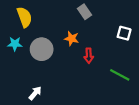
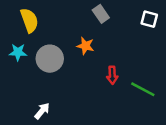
white square: (124, 33) -> (149, 19), moved
red arrow: (89, 56) -> (112, 75), moved

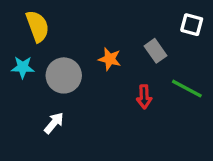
gray rectangle: (101, 14) -> (156, 51), moved
green line: (143, 89) -> (187, 89), moved
white arrow: (42, 111) -> (54, 123), moved

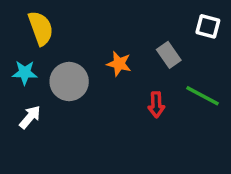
white arrow: (54, 123) -> (30, 117), moved

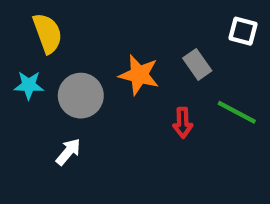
orange star: (119, 64) -> (139, 75), size x1.4
white arrow: (30, 117) -> (68, 152), moved

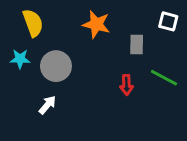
gray rectangle: (197, 64) -> (137, 44), turned 36
orange star: (139, 75) -> (96, 24), moved

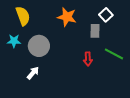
white square: (168, 21) -> (106, 15), moved, turned 32

